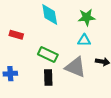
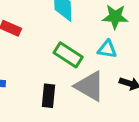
green rectangle: (48, 54) -> (68, 55), moved

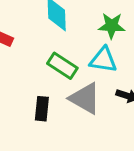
cyan triangle: (107, 49) -> (103, 60), size x1.4

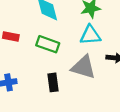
green rectangle: (62, 66) -> (48, 44), moved

